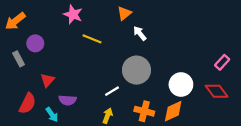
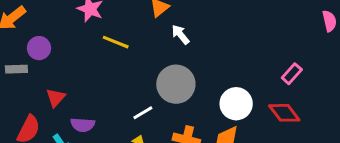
gray rectangle: (19, 59) -> (16, 69), turned -64

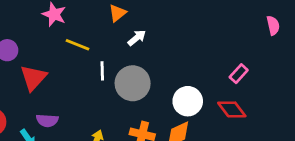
white arrow: (180, 35) -> (137, 38), turned 90
red triangle: (56, 98) -> (33, 78), moved, size x1.5
white line: (143, 113) -> (102, 71), moved, turned -60

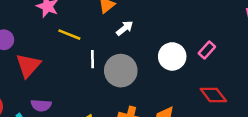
pink rectangle: (239, 74) -> (207, 50), moved
white circle: (188, 101) -> (172, 56), moved

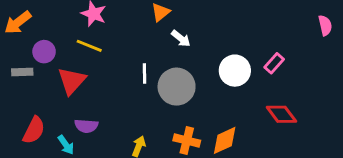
white arrow: (125, 28) -> (181, 39), turned 78
yellow line: (69, 35) -> (89, 46), moved

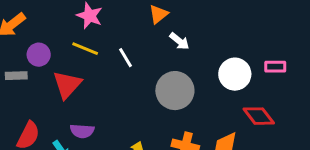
pink rectangle: (274, 63) -> (275, 67), turned 48
white line: (145, 73) -> (126, 58), moved, turned -30
red diamond: (281, 114) -> (259, 116), moved

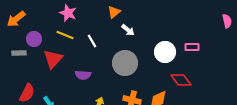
purple semicircle: (82, 131) -> (83, 75), moved

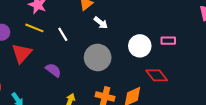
purple semicircle: (83, 75) -> (53, 70), turned -147

